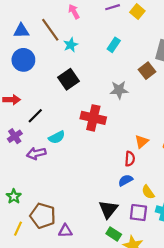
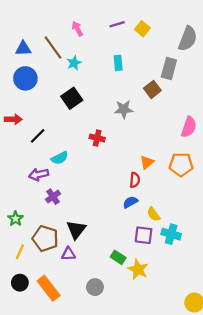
cyan rectangle: (114, 45) -> (118, 63), turned -40
red cross: (93, 118) -> (97, 138), size x0.6
purple cross: (15, 136) -> (53, 197), moved
black triangle: (108, 209) -> (76, 230), moved

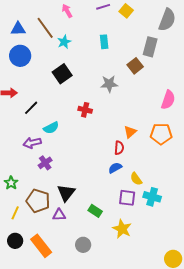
green rectangle: (118, 257) -> (95, 211), moved

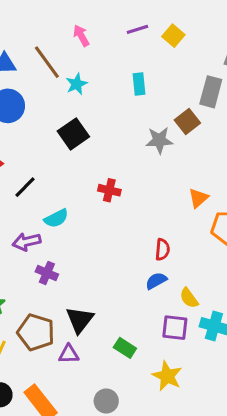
gray star: (109, 84) -> (159, 140), moved
orange triangle: (130, 132) -> (198, 198), moved
purple cross: (45, 163) -> (47, 273), turned -32

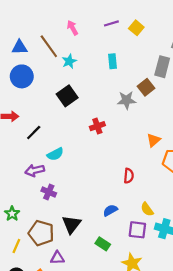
red cross: (109, 190) -> (97, 126), moved, turned -32
blue semicircle: (156, 281) -> (110, 210), moved
purple triangle: (69, 354) -> (57, 258), moved

